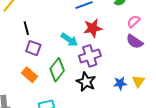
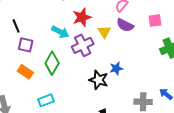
yellow triangle: (138, 81) -> (104, 32), moved
black star: (86, 82) -> (99, 80), moved

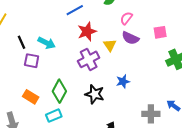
cyan arrow: (60, 32) -> (47, 43), moved
green diamond: (52, 63) -> (59, 91), moved
orange rectangle: (25, 72) -> (31, 97), moved
black star: (99, 80) -> (95, 94), moved

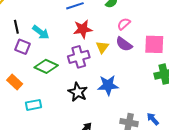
pink square: (160, 32) -> (154, 44), size x1.5
blue star: (123, 81) -> (108, 85), size x1.5
green diamond: (59, 91) -> (46, 66), moved, turned 75

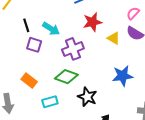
yellow triangle: (102, 47) -> (114, 38), turned -32
purple cross: (79, 57) -> (73, 49), moved
green diamond: (46, 66) -> (66, 77), moved
black star: (78, 92) -> (87, 97), moved

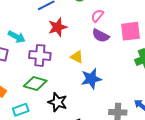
yellow triangle: (114, 38) -> (77, 57), moved
purple cross: (73, 49) -> (40, 55), turned 30

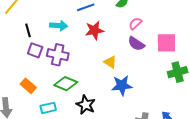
cyan arrow: (17, 37) -> (59, 26), moved, turned -30
purple cross: (40, 55) -> (58, 55), moved

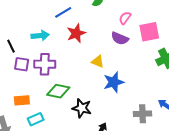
pink semicircle: (135, 23) -> (125, 18), moved
orange rectangle: (28, 86) -> (22, 100), turned -35
cyan rectangle: (48, 108) -> (36, 119), moved

